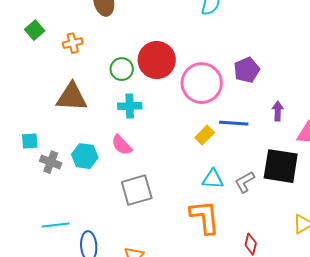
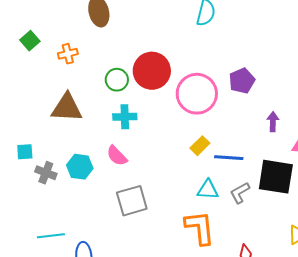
blue line: (234, 123) -> (229, 158), moved

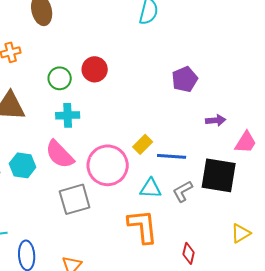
red circle: (152, 71) -> (95, 69), size x0.7
pink circle: (197, 94) -> (108, 165), moved
purple arrow: (273, 122) -> (216, 120), turned 84
pink semicircle: (117, 156) -> (60, 154), size x1.4

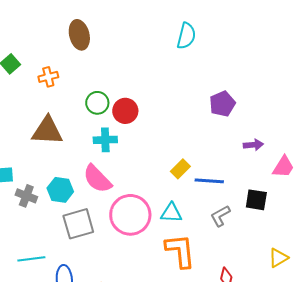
red circle: (95, 69) -> (125, 111), moved
pink circle: (108, 165) -> (130, 215), moved
black square: (219, 175) -> (256, 200), size x0.6
cyan triangle: (151, 188) -> (171, 213), moved
gray square: (75, 199) -> (78, 224), moved

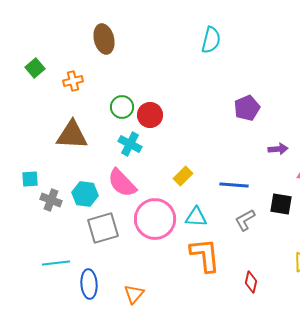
cyan cross: (105, 140) -> (130, 144), turned 30
yellow rectangle: (180, 169) -> (183, 176), moved

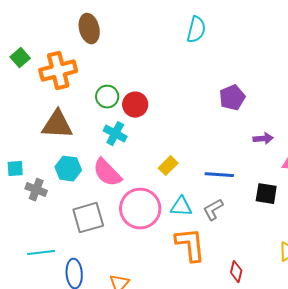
orange cross: (73, 81) -> (58, 71), size x1.8
cyan hexagon: (85, 194) -> (68, 169), moved
gray L-shape: (245, 220) -> (213, 210), moved

